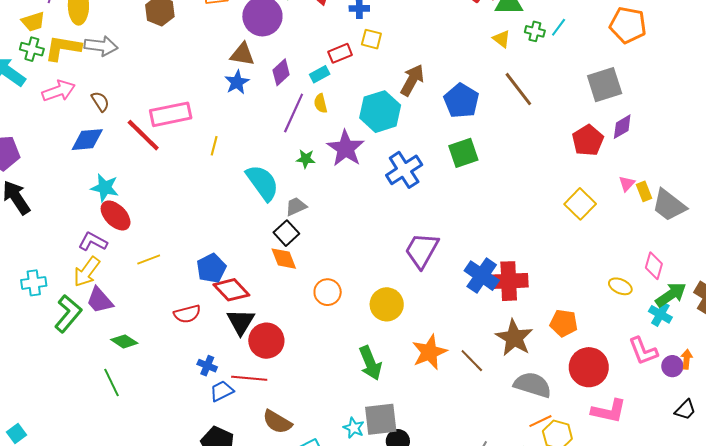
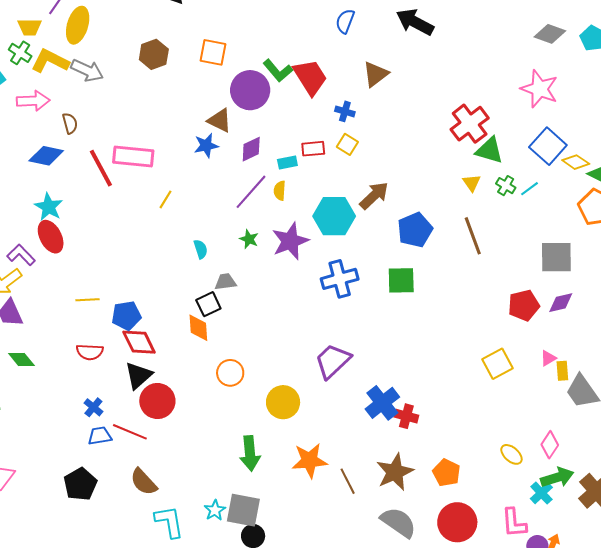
cyan semicircle: (262, 183) -> (201, 249), size x0.5
yellow line: (149, 259) -> (87, 300), moved
red cross: (509, 281) -> (406, 416), size x0.6

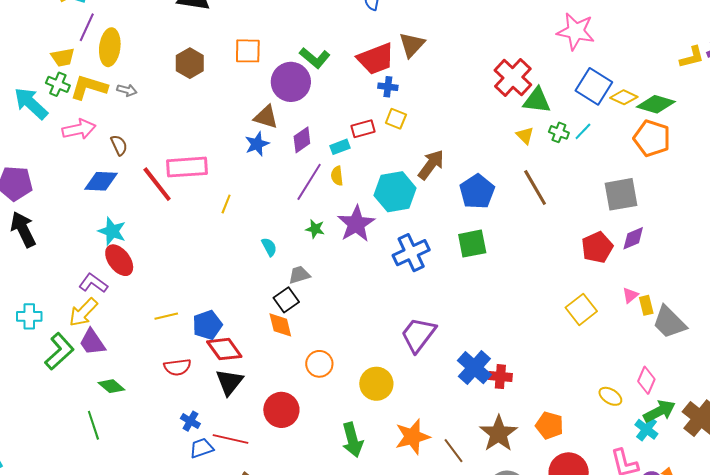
gray arrow: (87, 70) -> (127, 90), size x0.6
red trapezoid: (310, 77) -> (376, 59), moved, turned 111
red circle: (157, 401) -> (281, 410), moved

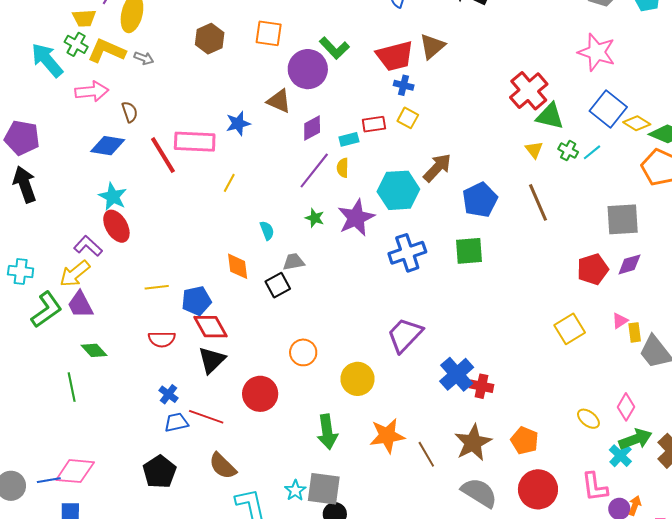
blue star: (257, 144) -> (238, 123), moved
orange diamond: (280, 325) -> (238, 266), moved

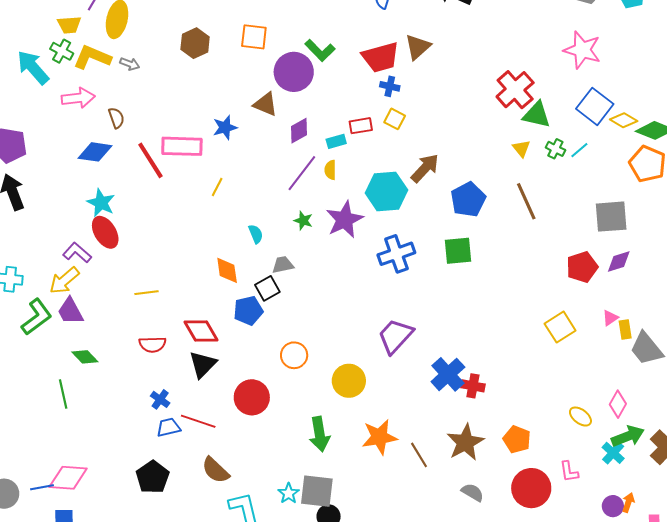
blue pentagon: (196, 301) -> (248, 311), moved
pink L-shape: (595, 487) -> (569, 472), moved, size x0.7
gray semicircle: (479, 493) -> (473, 492), size x0.6

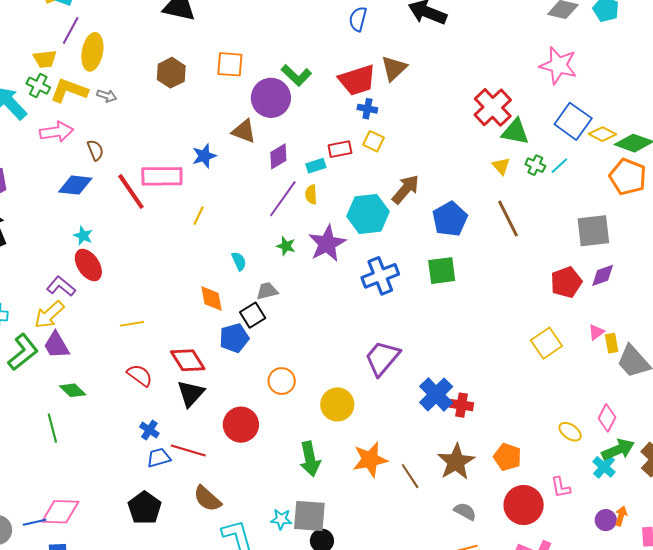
cyan star: (101, 203) -> (83, 236), size x0.7
red semicircle: (152, 344) -> (140, 375), turned -140
cyan star: (289, 493) -> (281, 519), turned -30

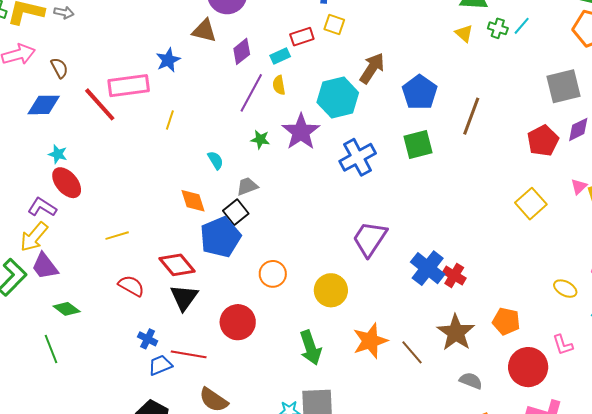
brown line: (508, 219) -> (471, 116), moved, turned 54
blue pentagon: (234, 338) -> (220, 237), size x1.4
red cross: (462, 405) -> (454, 276), turned 30

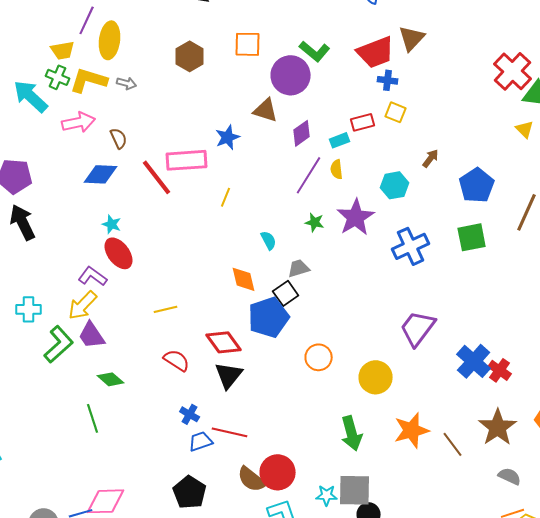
brown arrow: (372, 68) -> (431, 158), size x0.6
cyan hexagon: (338, 97) -> (395, 185), size x0.7
red circle: (238, 322) -> (278, 472), moved

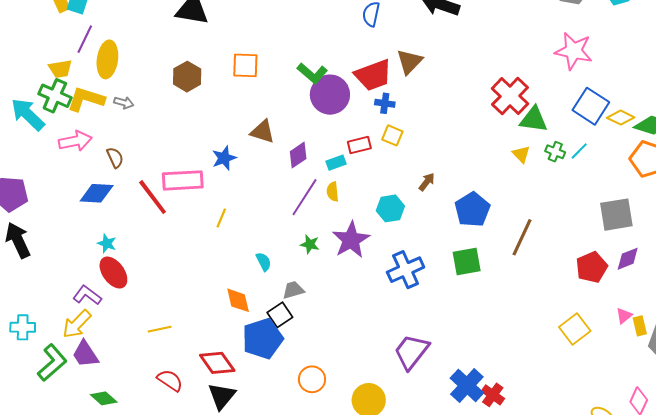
purple circle: (291, 75) -> (330, 95), moved
green cross: (58, 77) -> (55, 96), size x1.4

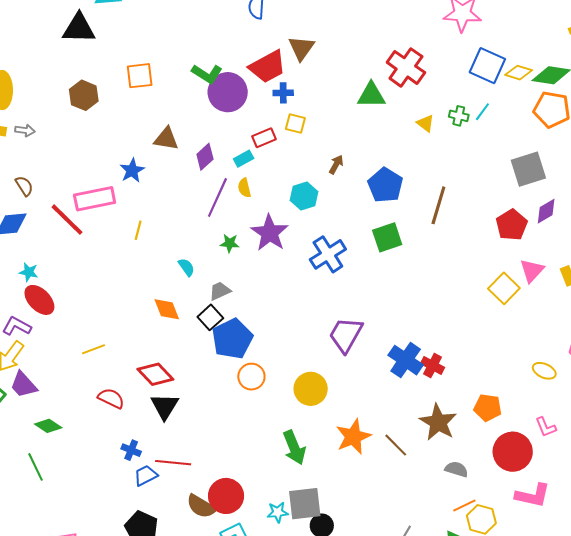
green triangle: (534, 119) -> (371, 95), moved
pink triangle: (624, 316) -> (532, 271), moved, size x1.5
blue pentagon: (263, 339) -> (232, 339), moved

